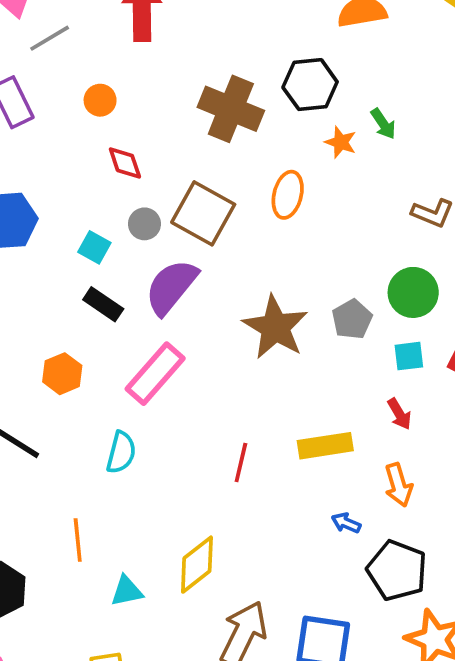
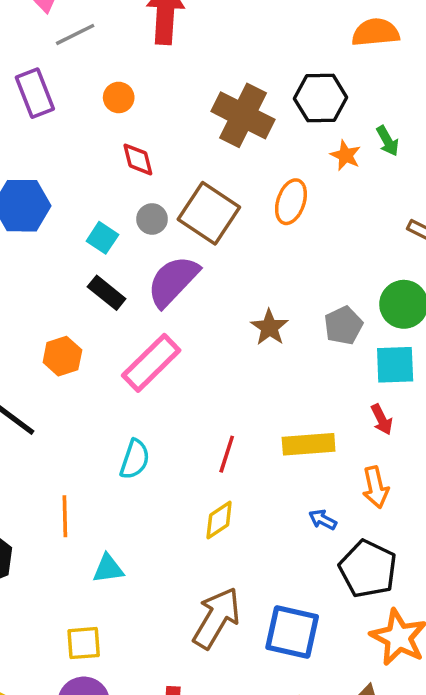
brown star: (275, 327) -> (269, 327), size x0.6
cyan square: (409, 356) -> (395, 365), size x1.4
cyan semicircle: (121, 452) -> (135, 459), moved
yellow diamond: (197, 565) -> (219, 520), moved, size x0.7

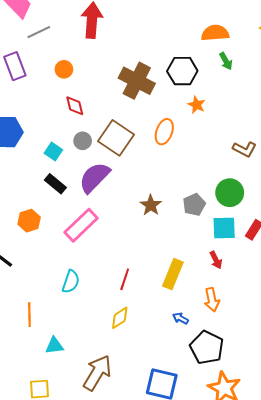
green arrow: (388, 141) -> (226, 61), moved
yellow rectangle: (309, 444) -> (173, 274), turned -64
brown arrow: (216, 618) -> (97, 373), moved

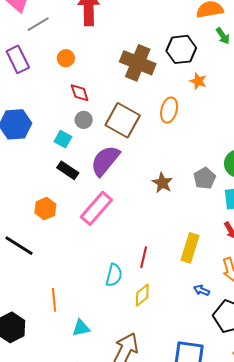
gray circle: (83, 141) -> (84, 120), moved
cyan semicircle: (71, 282) -> (114, 275), moved

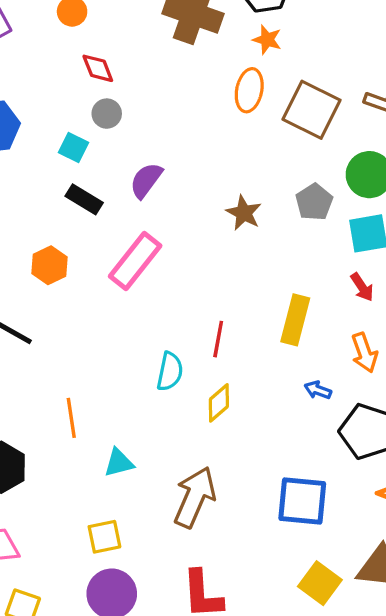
orange star: (198, 81) -> (267, 40), moved
brown square: (123, 120) -> (312, 110), moved
purple semicircle: (105, 161) -> (146, 180), size x0.7

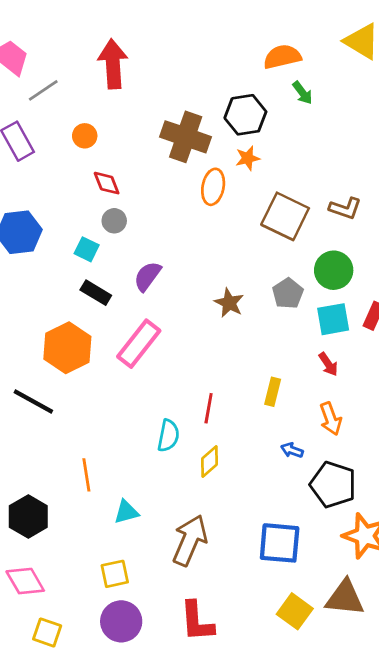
orange star: (267, 40) -> (248, 158), turned -30
orange ellipse: (249, 90) -> (213, 187), moved
orange hexagon: (50, 265) -> (67, 348), size x1.6
yellow rectangle: (295, 320) -> (273, 392), size x0.7

